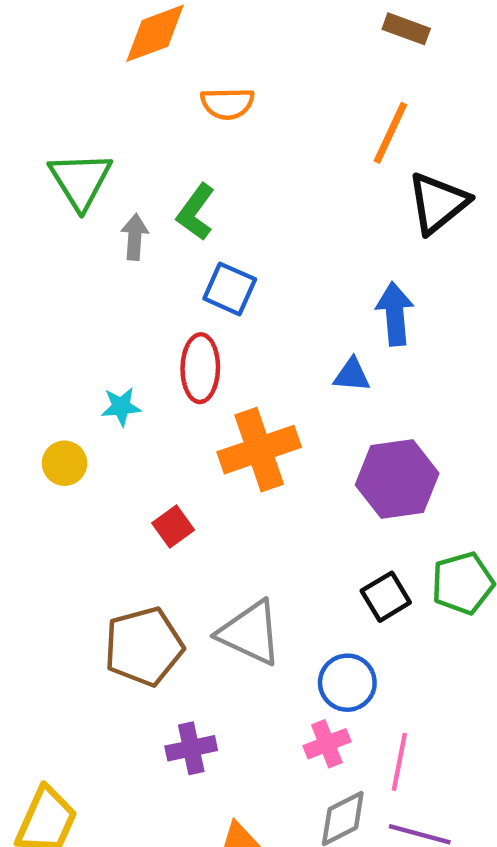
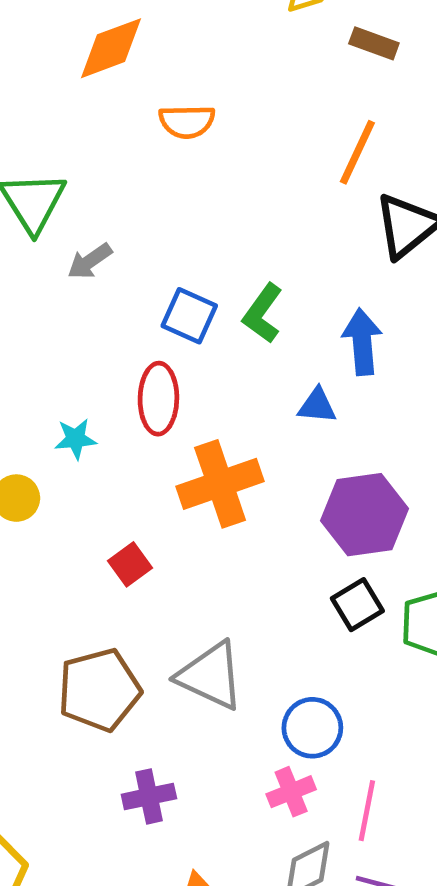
green L-shape: (196, 212) -> (263, 313), moved
gray arrow: (135, 237) -> (90, 261), turned -129
black square: (386, 597) -> (357, 605), moved

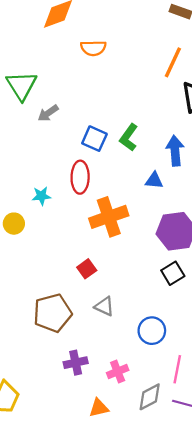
red square: (130, 564) -> (87, 269), moved
gray triangle: (211, 676) -> (104, 306), size x0.6
pink cross: (291, 792) -> (118, 371), moved

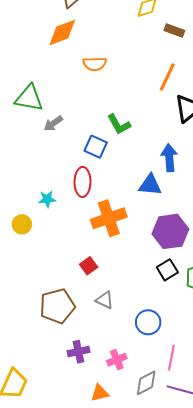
green triangle: (22, 86) -> (29, 98), turned -48
green L-shape: (129, 137) -> (119, 124), moved, turned -65
blue triangle: (154, 180) -> (150, 185), size x1.4

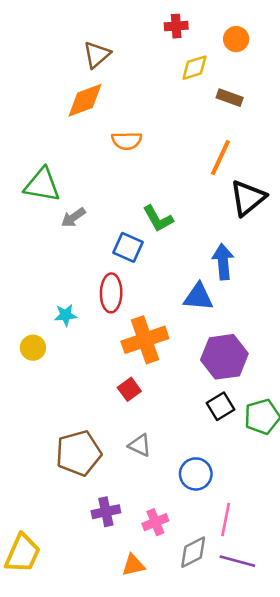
red square: (89, 266) -> (129, 389), moved

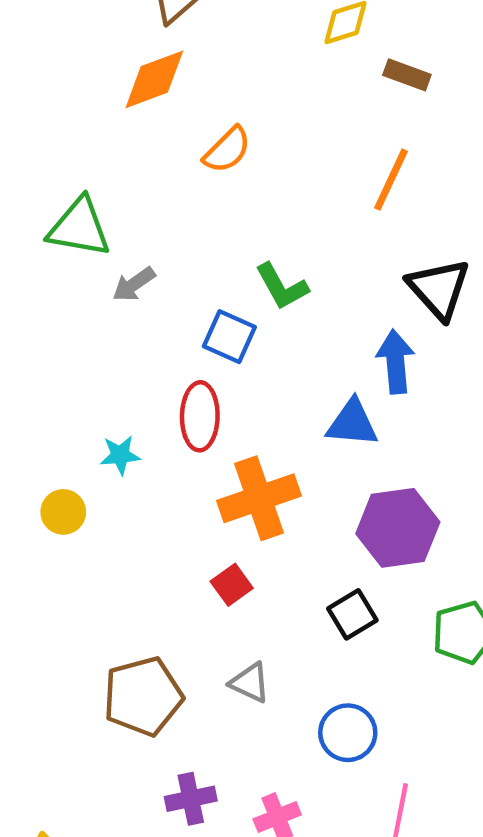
orange semicircle: (127, 141) -> (227, 150), turned -44
black triangle: (248, 198) -> (439, 289), moved, turned -33
black square: (220, 406) -> (352, 614), moved

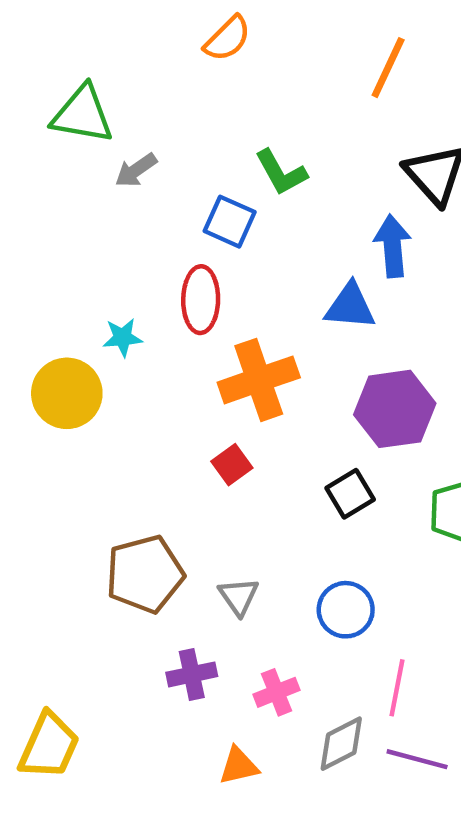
yellow circle: (63, 512) -> (67, 393), size x1.6
gray triangle: (250, 683) -> (239, 596), moved, turned 30

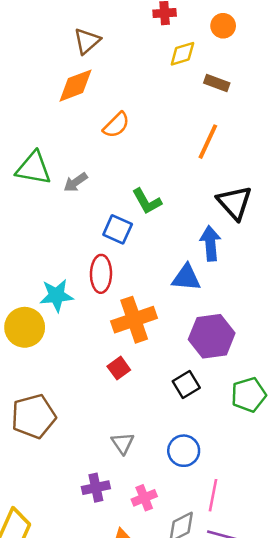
gray arrow: (136, 170) -> (76, 182), moved
cyan star: (123, 338) -> (56, 295), size x1.5
brown pentagon: (145, 574) -> (34, 416), moved

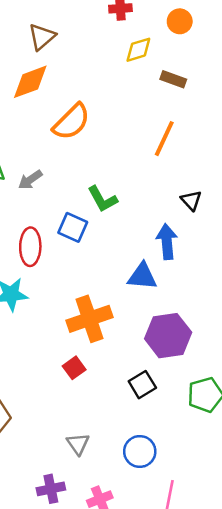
orange semicircle: (116, 125) -> (71, 122), size x1.4
black triangle: (235, 203) -> (191, 200), size x0.6
red ellipse: (101, 274) -> (30, 247), moved

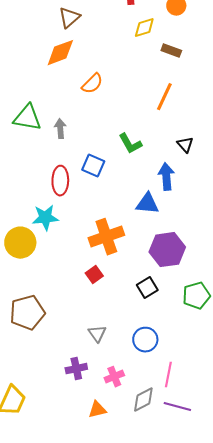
orange semicircle: (71, 122) -> (92, 84), size x0.7
gray arrow: (30, 180) -> (60, 129), turned 120
green L-shape: (102, 199) -> (130, 144), moved

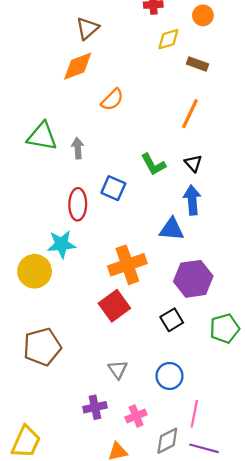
black triangle: (185, 145) -> (193, 163), moved
red square: (94, 275) -> (114, 306), size x1.6

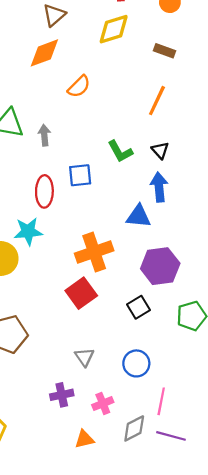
yellow diamond: (168, 39) -> (114, 29), moved, size x1.4
blue square: (113, 188) -> (80, 175), turned -30

